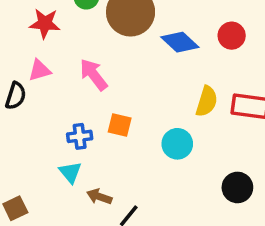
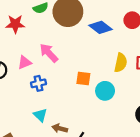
pink triangle: (40, 70) -> (25, 62), moved
orange square: (120, 125) -> (83, 79), moved
blue cross: (80, 136) -> (38, 83), moved

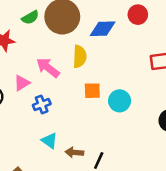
blue diamond: (100, 27) -> (103, 29), turned -30
yellow semicircle: (121, 63) -> (80, 57), moved

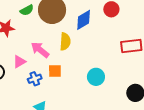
blue diamond: (103, 29) -> (84, 20), turned -30
orange square: (92, 91) -> (55, 71), moved

